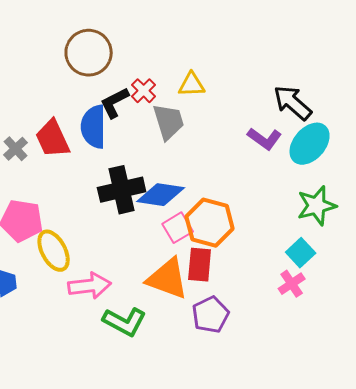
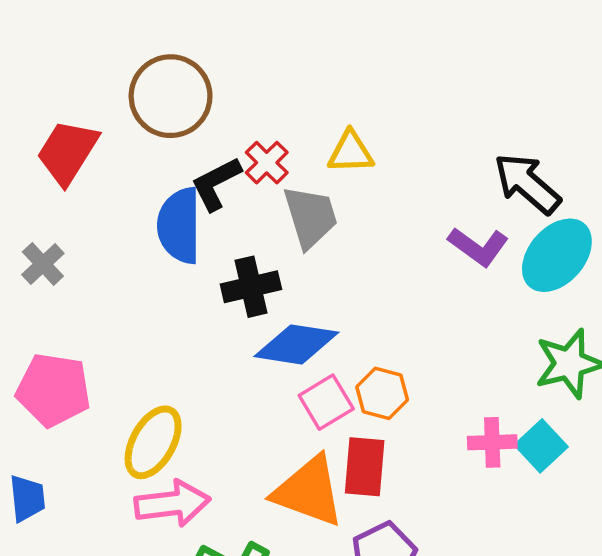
red trapezoid: (53, 139) -> (67, 152), moved, turned 57
black cross: (122, 190) -> (251, 287), moved, size x0.7
orange hexagon: (210, 223) -> (382, 393), size x0.6
yellow ellipse: (54, 251) -> (153, 442), moved, turned 57
pink cross: (292, 284) -> (492, 442), moved, turned 32

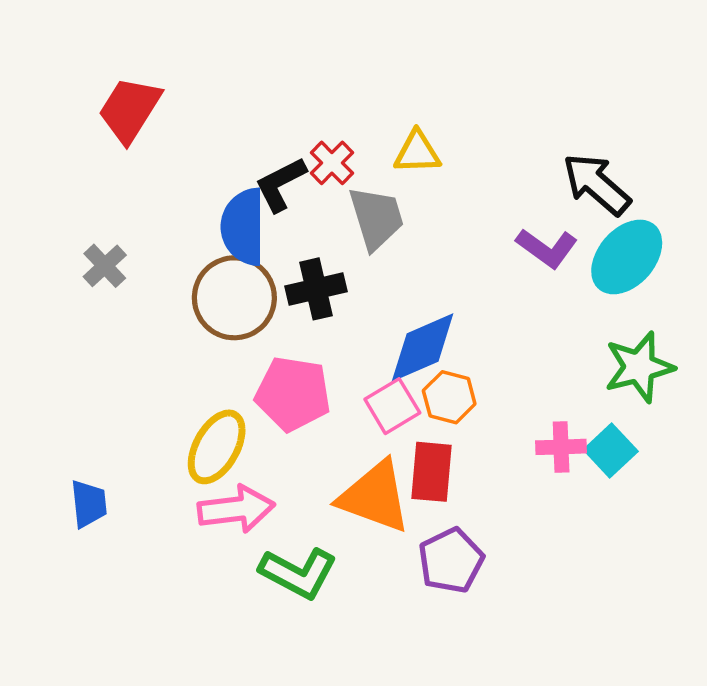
brown circle: (171, 96) -> (234, 298), moved
red trapezoid: (67, 152) -> (130, 110), moved
blue diamond: (296, 344) -> (423, 348), moved, turned -32
pink pentagon: (53, 390) -> (293, 394), moved

